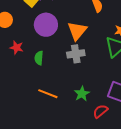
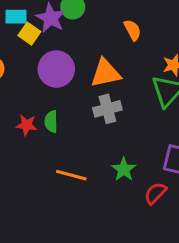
orange triangle: (77, 31) -> (106, 73), turned 45
red star: (17, 48) -> (27, 125), moved

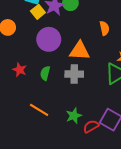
green semicircle: (51, 122) -> (45, 73), moved
red semicircle: (155, 193) -> (91, 126), moved

